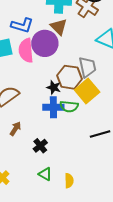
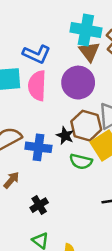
brown triangle: (59, 27) -> (89, 51), moved
purple circle: (45, 43) -> (78, 83), moved
blue cross: (53, 107) -> (38, 147), moved

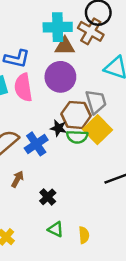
brown triangle: (89, 51) -> (65, 46), turned -40
blue cross: (38, 147) -> (36, 144), turned -30
green semicircle: (81, 161) -> (77, 137), moved

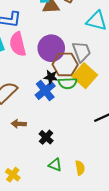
purple circle: (60, 77) -> (51, 48), moved
blue cross: (36, 144) -> (45, 91), moved
brown arrow: (17, 179) -> (19, 124), turned -112

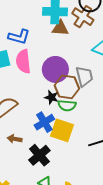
yellow square: (85, 76) -> (62, 130), moved, turned -30
blue cross: (45, 91) -> (44, 122), moved
black cross: (46, 137) -> (39, 155), size x1.5

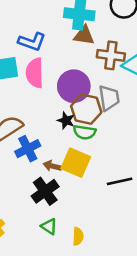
brown cross: (83, 17) -> (111, 55), moved, turned -30
blue cross: (44, 122) -> (28, 149), moved
brown arrow: (15, 139) -> (52, 166), moved

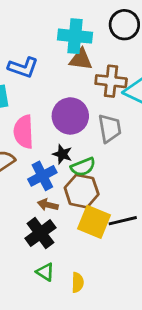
pink semicircle: (35, 73) -> (24, 132), moved
brown hexagon: (86, 109) -> (82, 191), moved
green semicircle: (85, 132) -> (83, 167), turned -30
blue cross: (28, 149) -> (42, 176), moved
yellow square: (76, 163) -> (94, 222), moved

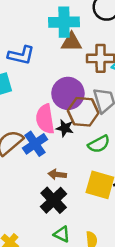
pink semicircle: (24, 132) -> (45, 119), moved
green semicircle: (83, 167) -> (99, 144), moved
blue cross: (42, 176) -> (35, 144), moved
brown hexagon: (82, 191) -> (83, 112), moved

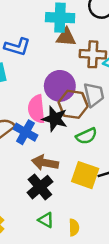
black star: (65, 128) -> (55, 119), size x1.5
blue cross: (35, 144) -> (25, 132), turned -30
brown arrow: (57, 175) -> (45, 163), size x1.5

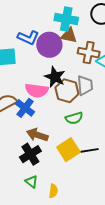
purple circle: (60, 86) -> (49, 45), moved
pink semicircle: (37, 109) -> (37, 90), turned -85
black star: (55, 119) -> (55, 77), moved
yellow square: (85, 175) -> (68, 150), turned 30

